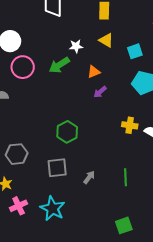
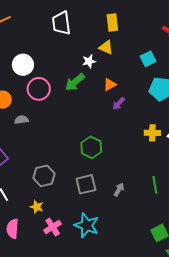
yellow triangle: (106, 40) -> (106, 47), moved

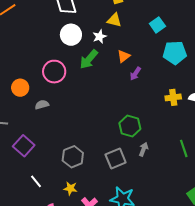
white circle: (23, 65) -> (71, 35), moved
green hexagon: (91, 147) -> (130, 126), moved
gray arrow: (119, 190) -> (143, 149), moved

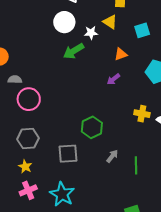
cyan square: (157, 25) -> (142, 30), moved
orange triangle: (124, 56) -> (121, 54), moved
pink circle: (54, 72) -> (29, 99), moved
gray arrow: (143, 149) -> (112, 156), moved
yellow star: (70, 188) -> (25, 167), moved

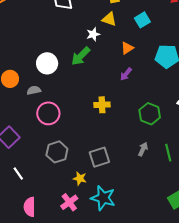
white circle: (64, 22) -> (47, 63), moved
gray semicircle: (15, 79) -> (34, 90), moved
yellow cross: (142, 114) -> (102, 105), moved
green hexagon: (92, 127) -> (150, 114), moved
yellow star: (25, 167) -> (80, 178), moved

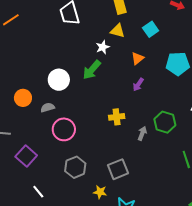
gray arrow: (143, 149) -> (142, 133), moved

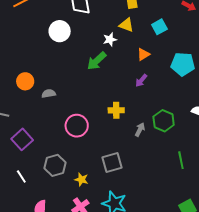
white circle: (59, 80) -> (60, 31), moved
pink circle: (64, 129) -> (77, 126), moved
gray hexagon: (75, 167) -> (55, 165), moved
white line: (38, 192) -> (21, 176), moved
yellow star: (100, 192) -> (81, 179), moved

